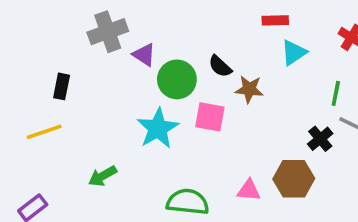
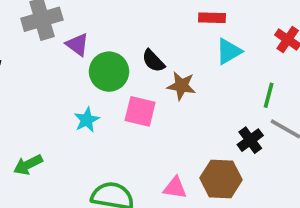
cyan star: (158, 128) -> (87, 120), size x0.6

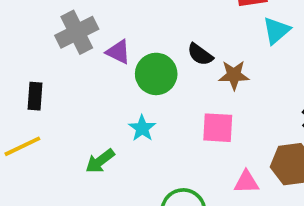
pink square: (140, 111) -> (218, 128), moved
green arrow: (28, 165) -> (100, 161), moved

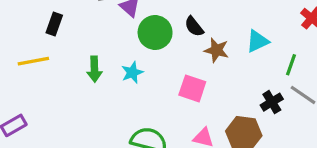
cyan triangle: (276, 31) -> (257, 41), moved
green arrow: (100, 161) -> (94, 69), moved, turned -70

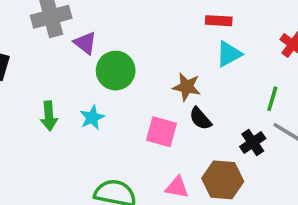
black semicircle: (194, 26) -> (200, 119), moved
cyan triangle: (257, 41) -> (229, 54), moved

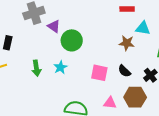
cyan triangle: (229, 54) -> (143, 28), moved, turned 42
brown star: (187, 87) -> (127, 43), moved
black semicircle: (200, 119) -> (124, 71), moved

